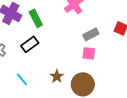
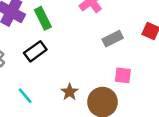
pink square: (89, 53) -> (123, 75), moved

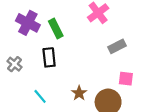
black rectangle: (35, 51) -> (49, 57), turned -60

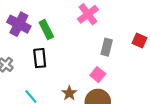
gray rectangle: (117, 46) -> (107, 47), turned -49
pink square: (126, 79) -> (98, 75), moved, turned 32

